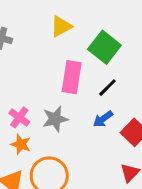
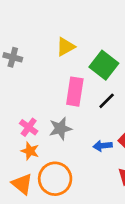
blue arrow: (103, 119) -> (103, 146), moved, turned 30

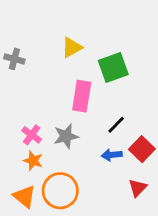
green square: (104, 65) -> (113, 68), turned 32
black line: (107, 101) -> (116, 125), moved

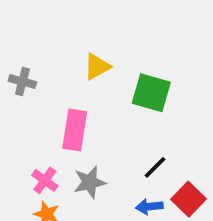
green square: (113, 68) -> (151, 93), turned 36
pink rectangle: (82, 96) -> (75, 130), moved

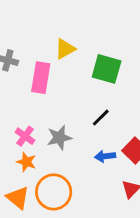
pink rectangle: (75, 130) -> (41, 78), moved
black line: (155, 167) -> (101, 118), moved

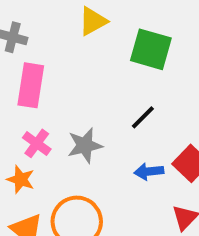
pink rectangle: (41, 78) -> (31, 85), moved
orange star: (26, 162) -> (21, 179), moved

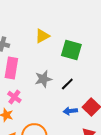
gray star: (85, 145) -> (43, 79), moved

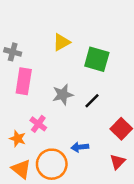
pink cross: (14, 97) -> (38, 124), moved
blue arrow: (70, 111) -> (80, 147), moved

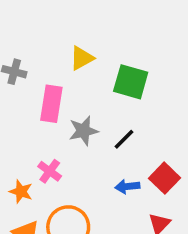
pink rectangle: (24, 81) -> (51, 104), moved
blue arrow: (80, 147) -> (127, 187), moved

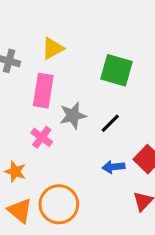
yellow triangle: (82, 58) -> (53, 48), moved
pink cross: (50, 171) -> (42, 137), moved

